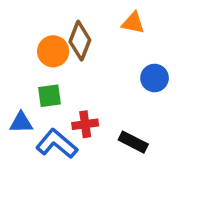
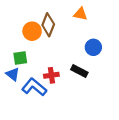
green square: (50, 96) -> (20, 58), moved
blue triangle: (21, 122) -> (13, 74), turned 40
black rectangle: (133, 142) -> (79, 71), moved

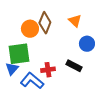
orange triangle: (80, 14) -> (75, 21), moved, turned 32
green square: (20, 58) -> (19, 54), size x1.6
blue triangle: (13, 74) -> (12, 69), turned 32

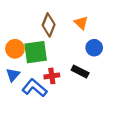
orange circle: (30, 29) -> (15, 49), moved
green square: (19, 54) -> (36, 52), moved

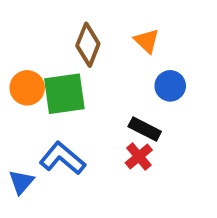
blue triangle: (13, 75) -> (21, 182), moved
red cross: (52, 76) -> (139, 156), moved, turned -32

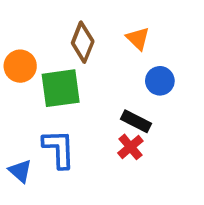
orange circle: (27, 88) -> (20, 66), moved
blue L-shape: (62, 158) -> (59, 149), turned 48
blue triangle: (21, 182) -> (20, 171), turned -30

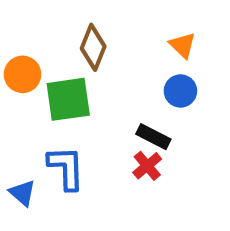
orange triangle: (138, 39) -> (183, 45), moved

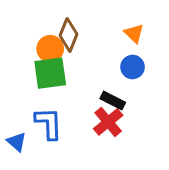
orange circle: (22, 74) -> (50, 49), moved
red cross: (147, 166) -> (108, 122), size x1.4

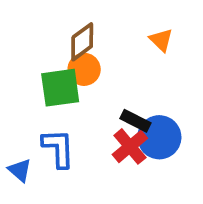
brown diamond: (68, 35) -> (82, 42), turned 32
orange circle: (50, 49) -> (84, 69), moved
blue circle: (133, 67) -> (159, 137), moved, size x1.5

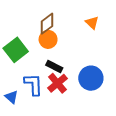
green square: (60, 88) -> (16, 50), moved, turned -30
black rectangle: (135, 121) -> (54, 67), moved
red cross: (130, 146) -> (57, 83), moved

